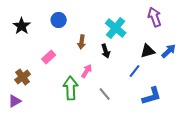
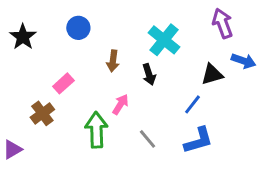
blue arrow: (169, 51) -> (244, 61), moved, turned 63
brown cross: (23, 77) -> (42, 113), moved
blue L-shape: (152, 96) -> (199, 140), moved

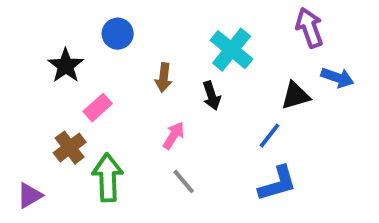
black star: (23, 37) -> (66, 66), moved
green arrow: (96, 130) -> (108, 178), moved
gray line: (147, 139) -> (184, 181), moved

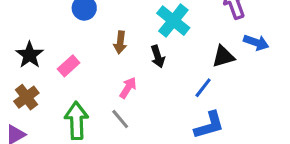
black star: (66, 66) -> (30, 55), moved
brown cross: (70, 148) -> (26, 97), moved
gray line: (184, 181) -> (120, 119), moved

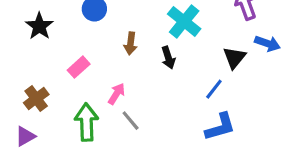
black star: (30, 55) -> (39, 26), moved
black triangle: (223, 56) -> (234, 58), turned -35
pink arrow: (128, 88) -> (116, 94), moved

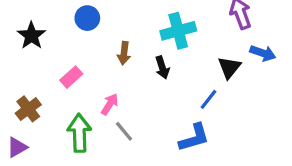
cyan cross: (184, 21) -> (178, 31), turned 36
blue L-shape: (220, 127) -> (194, 138), moved

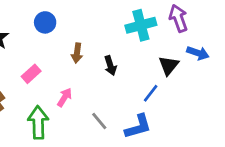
cyan cross: (178, 31) -> (141, 25), moved
gray line: (124, 131) -> (99, 121), moved

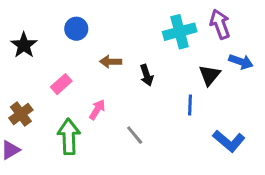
brown arrow: (77, 53) -> (111, 62), turned 84
blue line: (151, 93) -> (190, 105), turned -36
blue L-shape: (138, 127) -> (229, 141), moved, turned 56

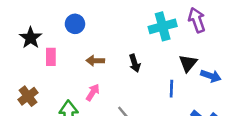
brown arrow: (111, 62) -> (95, 61), moved
blue arrow: (241, 62) -> (211, 76), moved
pink rectangle: (61, 84) -> (51, 57), moved, turned -48

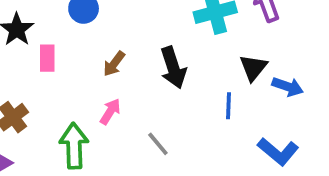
brown arrow: (95, 61) -> (114, 64), turned -54
black arrow: (135, 63) -> (173, 68), size x1.5

